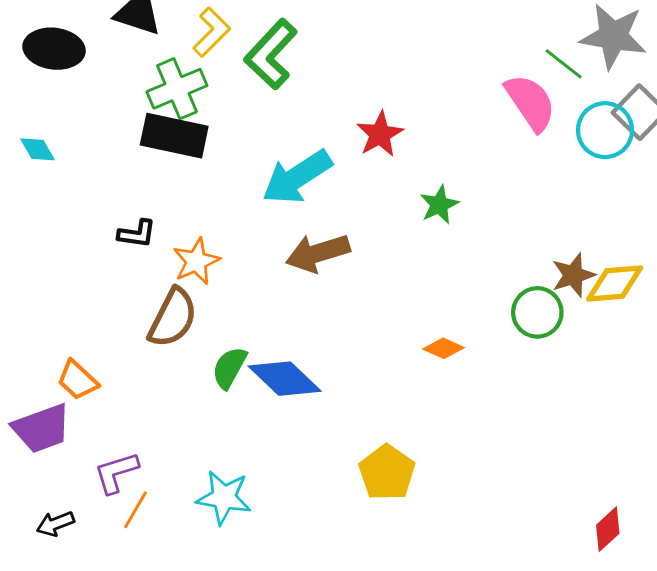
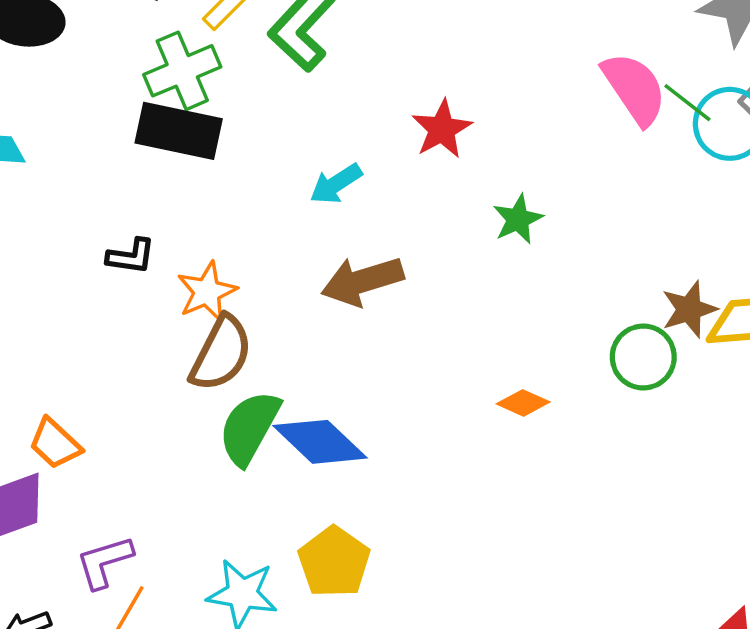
green line: (564, 64) -> (687, 103), moved
cyan arrow: (297, 177) -> (336, 184), size x0.6
brown semicircle: (173, 318) -> (221, 353), moved
green semicircle: (229, 368) -> (249, 428), size x1.4
yellow pentagon: (387, 473) -> (334, 562), moved

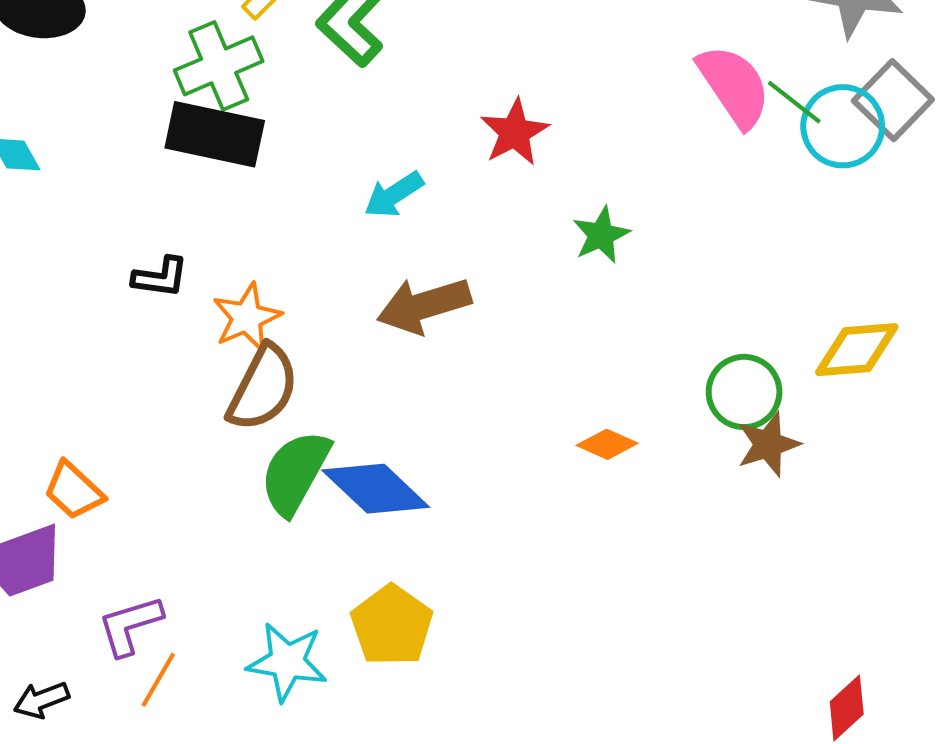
brown star: (689, 309) -> (768, 444), moved

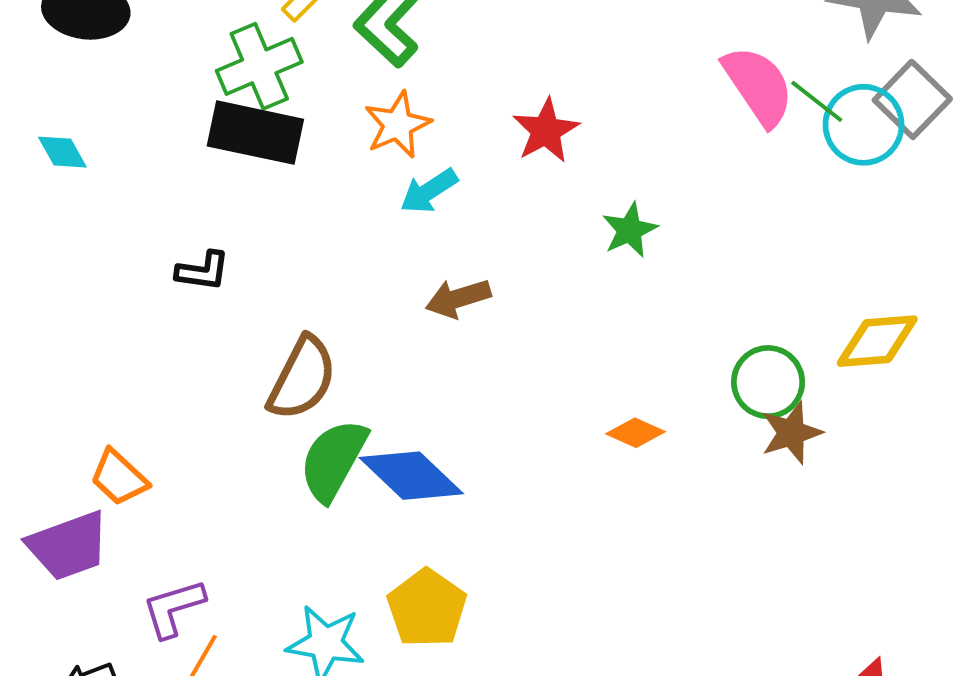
brown arrow: (424, 305) -> (458, 298), size x0.7
orange star: (247, 317) -> (398, 125), moved

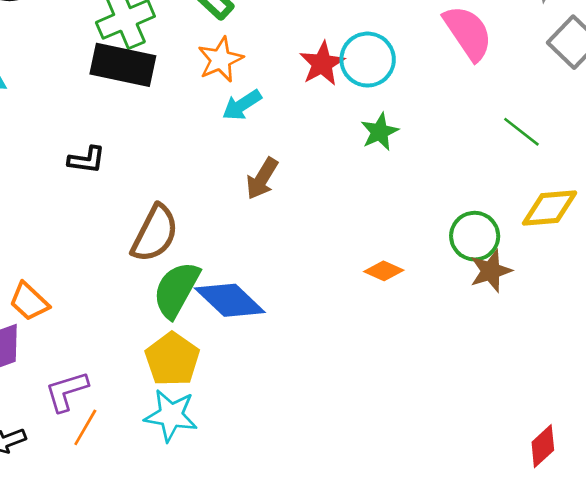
green line: (817, 101) -> (521, 132), moved
cyan circle: (864, 125) -> (368, 60), moved
brown arrow: (458, 298) -> (262, 179), turned -42
yellow pentagon: (427, 608) -> (172, 359), moved

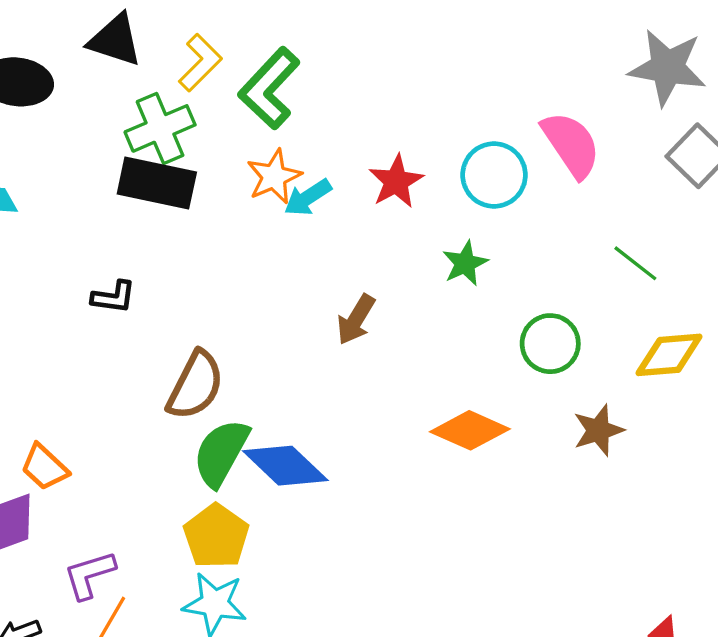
cyan circle: (368, 60) -> (494, 175), moved
cyan arrow: (242, 105) -> (308, 197), moved
brown arrow: (262, 179) -> (356, 320), moved
green circle: (475, 236) -> (550, 344), moved
orange diamond: (384, 271) -> (470, 430), size x1.6

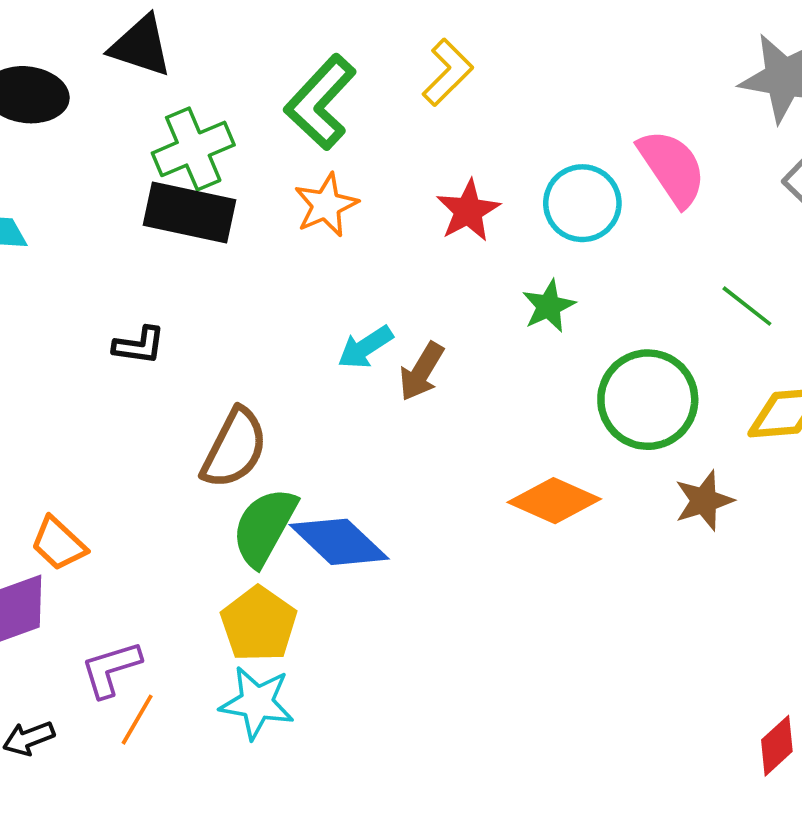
yellow L-shape: (200, 63) -> (448, 72), moved
cyan arrow: (308, 197) -> (365, 347), moved
green circle: (550, 344) -> (648, 400), size x1.4

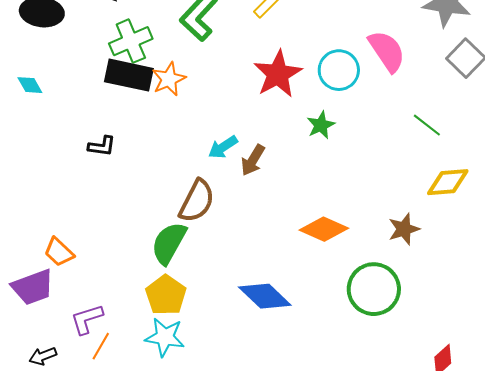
orange star: (326, 205) -> (169, 79), moved
red star: (468, 211) -> (278, 74), size x1.4
green circle: (648, 400) -> (374, 289), moved
brown semicircle: (234, 448) -> (197, 201), moved
blue diamond: (339, 542) -> (265, 296), moved

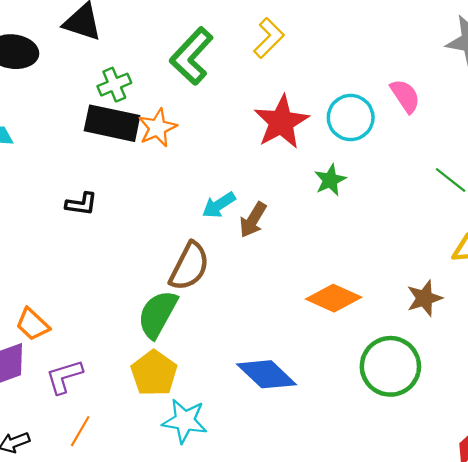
green cross: (131, 41) -> (114, 85), size x0.7
pink semicircle: (387, 51) -> (405, 96), size x0.7
purple L-shape: (87, 319) -> (64, 377), moved
cyan star: (165, 337) -> (185, 421), moved

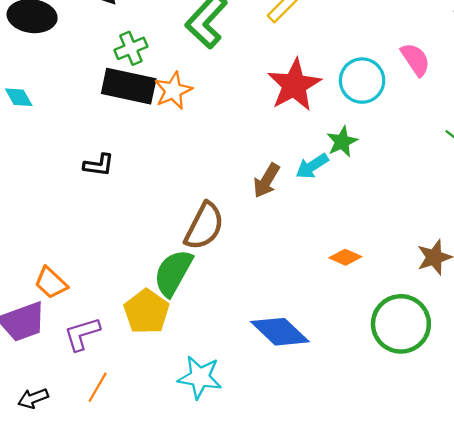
cyan arrow: (219, 205) -> (312, 166), moved
orange diamond: (334, 298) -> (345, 257), size x0.6
yellow pentagon: (154, 373) -> (146, 312), moved

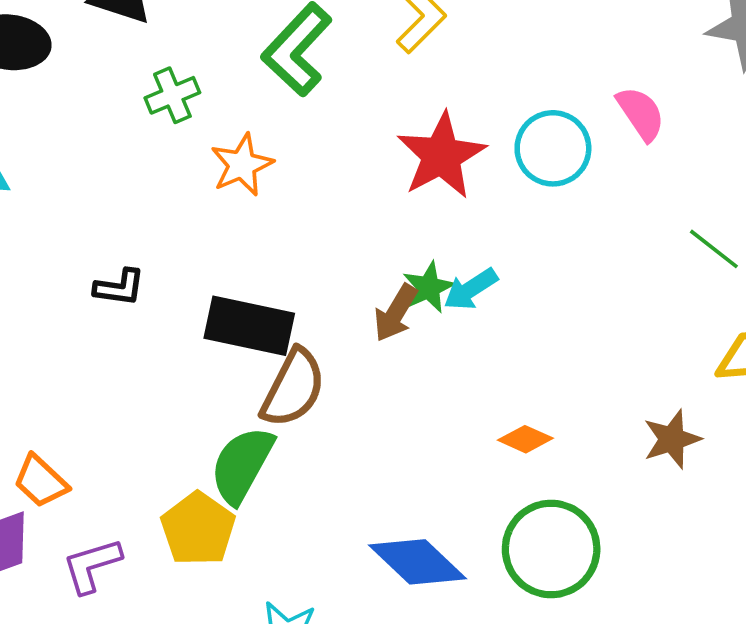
black rectangle: (129, 86) -> (249, 326), moved
green star: (342, 142) -> (429, 287), moved
green circle: (401, 324) -> (551, 549), moved

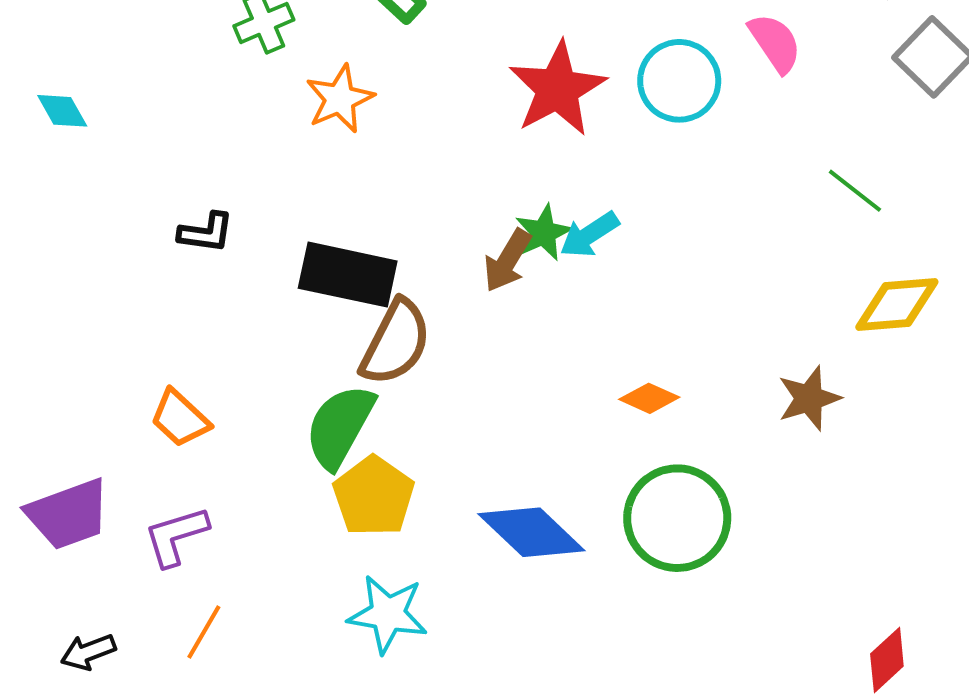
orange trapezoid: (41, 481) -> (180, 418), moved
yellow pentagon: (198, 529) -> (374, 496), moved

